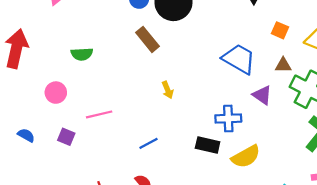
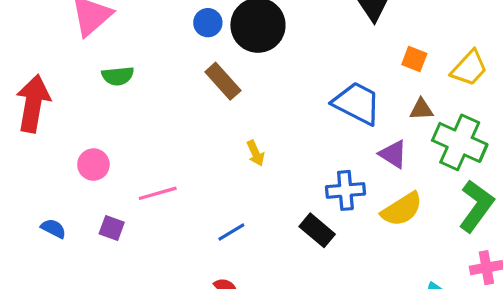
green semicircle: (82, 54) -> (118, 76), moved
black rectangle: (208, 145) -> (317, 230), turned 30
yellow semicircle: (246, 157) -> (402, 209), moved

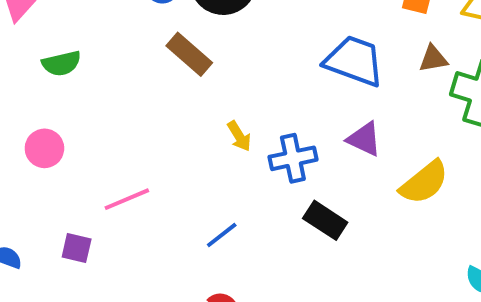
purple triangle: (393, 154) -> (364, 139), moved
pink circle: (93, 165) -> (44, 148), moved
blue cross: (345, 190) -> (293, 158), moved

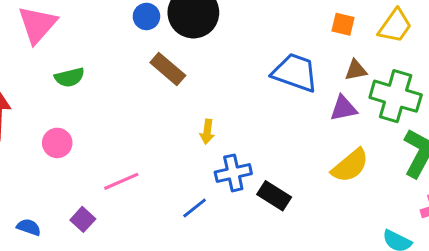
yellow arrow: (239, 136) -> (207, 132), turned 40
purple triangle: (364, 139) -> (343, 108), moved, turned -36
blue cross: (293, 158) -> (233, 173), moved
purple square: (77, 248) -> (83, 219), turned 30

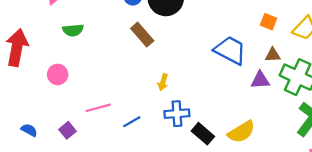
yellow semicircle: (350, 166) -> (241, 132), moved
blue line: (195, 208) -> (132, 122), moved

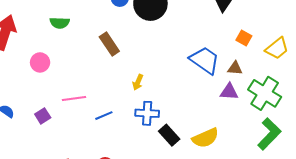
brown rectangle: (142, 35) -> (109, 44), moved
brown triangle: (273, 55) -> (235, 68), moved

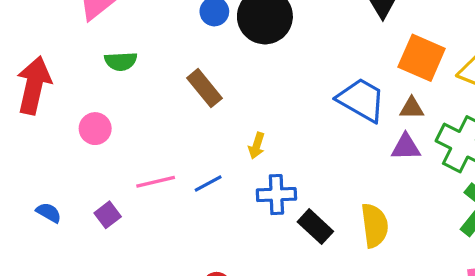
orange square: (244, 38) -> (422, 58), size x1.8
blue line: (104, 116) -> (208, 184), moved
yellow semicircle: (205, 138) -> (375, 225), turned -68

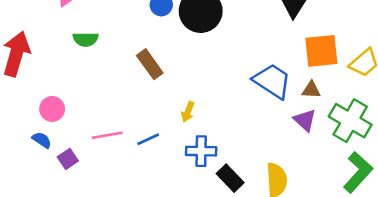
orange square: (422, 58) -> (321, 51), turned -33
pink circle: (95, 129) -> (52, 109), moved
purple triangle: (406, 147) -> (305, 120), turned 40
blue semicircle: (49, 213) -> (42, 140), moved

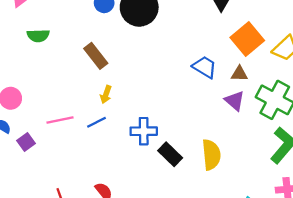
orange square: (321, 51) -> (247, 39), turned -32
blue trapezoid: (272, 81) -> (205, 67), size x0.7
yellow arrow: (188, 112) -> (106, 95), moved

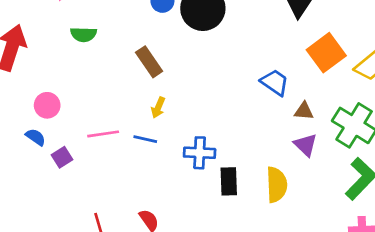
brown triangle: (239, 74) -> (304, 111), moved
purple triangle: (235, 101) -> (305, 145), moved
blue line: (96, 122) -> (145, 139), turned 36
black rectangle: (170, 154) -> (229, 181), turned 40

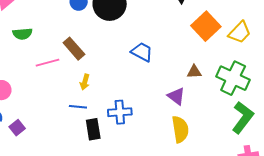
blue trapezoid: (275, 82) -> (142, 52), moved
pink line: (103, 134) -> (47, 63), moved
purple triangle: (305, 145) -> (176, 96), moved
black rectangle: (229, 181) -> (93, 129), moved

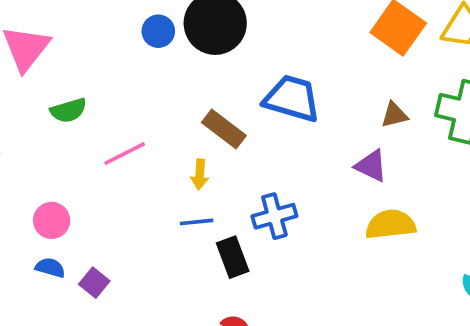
brown rectangle: (74, 49) -> (224, 129), moved
blue trapezoid: (142, 52) -> (292, 99), size x1.4
yellow semicircle: (180, 129) -> (391, 224), turned -76

